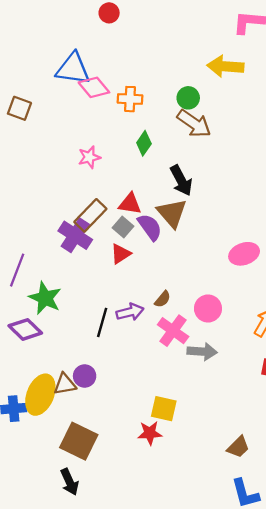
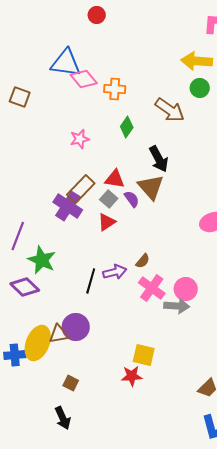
green circle: (188, 98) -> (200, 88), moved
purple semicircle: (150, 227) -> (132, 199), size x0.7
pink circle: (208, 309) -> (186, 289), moved
purple circle: (85, 376) -> (76, 327), size x1.4
brown square: (79, 441) -> (71, 383), size x0.5

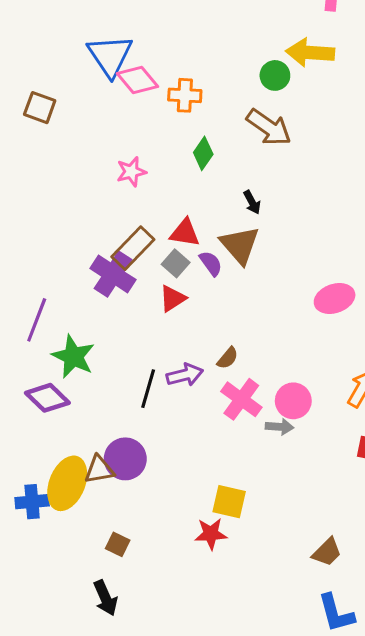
blue triangle: (66, 63) -> (110, 56), turned 48
green circle: (200, 88) -> (275, 75), moved
black arrow: (159, 159) -> (252, 202), size x0.6
gray arrow: (177, 306) -> (280, 427), size x0.7

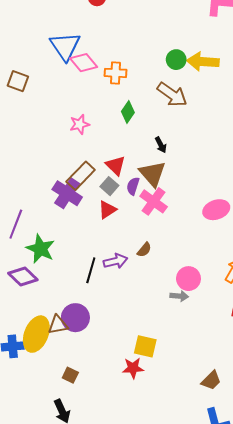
yellow arrow: (310, 53) -> (203, 62), moved
red triangle: (185, 233) -> (115, 165), turned 35
purple semicircle: (211, 263) -> (133, 186), turned -126
pink cross: (241, 399) -> (154, 201), moved

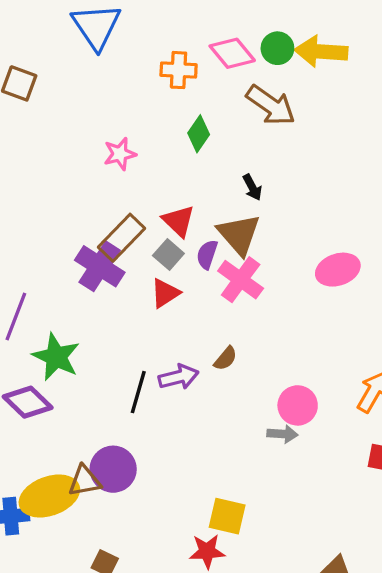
pink diamond: (84, 63) -> (232, 53), moved
pink ellipse: (216, 210) -> (338, 270), moved
yellow ellipse: (36, 334) -> (49, 496), turned 48

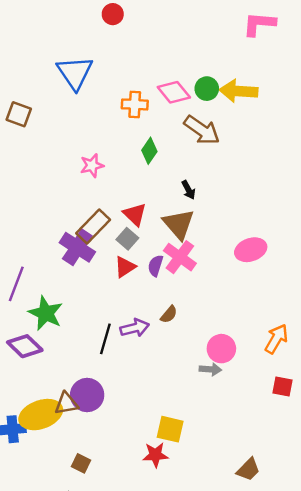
purple semicircle: (207, 255) -> (155, 266), moved

